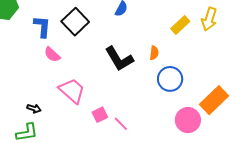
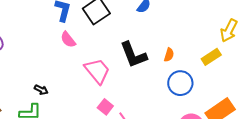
yellow rectangle: (180, 25) -> (211, 57), moved
pink trapezoid: (72, 91) -> (97, 71), moved
pink square: (100, 115) -> (105, 107), turned -35

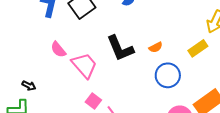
pink semicircle: (68, 40) -> (58, 49), moved
orange semicircle: (169, 55) -> (156, 47), turned 48

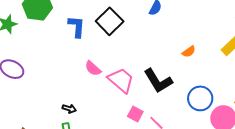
black L-shape: (120, 48) -> (158, 81), moved
blue circle: (168, 75) -> (200, 98), moved

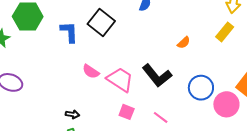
pink square: (135, 114) -> (127, 112), moved

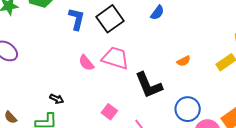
pink trapezoid: (120, 80) -> (115, 58), moved, turned -32

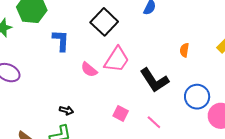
blue L-shape: (77, 19) -> (61, 41), moved
pink trapezoid: (115, 58) -> (117, 60), turned 116
orange semicircle: (184, 61) -> (184, 50), turned 136

